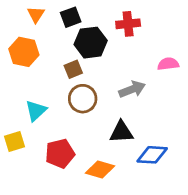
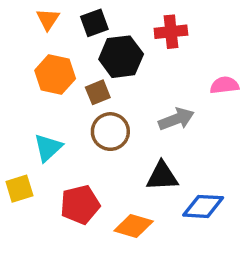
orange hexagon: (24, 52) -> (55, 75), moved

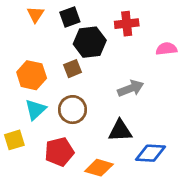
orange hexagon: (55, 75) -> (32, 75), moved
pink semicircle: (224, 85) -> (166, 49), moved
brown circle: (110, 132) -> (73, 110), moved

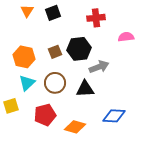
black hexagon: (90, 42) -> (79, 49), moved
black triangle: (120, 131) -> (85, 89), moved

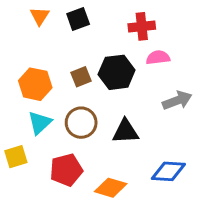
pink semicircle: (126, 37) -> (158, 58), moved
gray arrow: (99, 67) -> (177, 100), moved

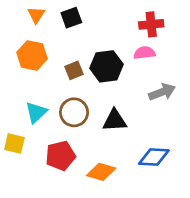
red cross: (142, 26) -> (151, 24), moved
orange hexagon: (35, 84) -> (32, 56), moved
yellow square: (16, 157) -> (14, 143), turned 30

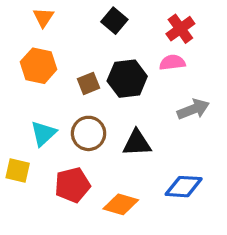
black square: (71, 18) -> (114, 21), moved, turned -30
red cross: (151, 24) -> (180, 29), turned -30

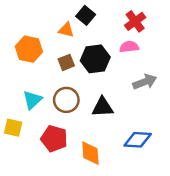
orange triangle: (43, 17) -> (66, 30), moved, turned -49
red pentagon: (72, 185) -> (54, 139), turned 30
orange diamond: (121, 204) -> (90, 153), turned 70

